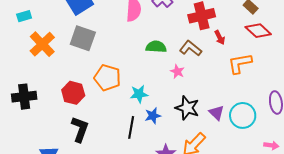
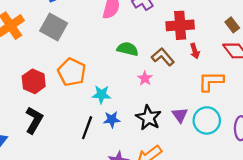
purple triangle: (217, 113) -> (180, 115), moved
cyan circle: (243, 115) -> (207, 120), moved

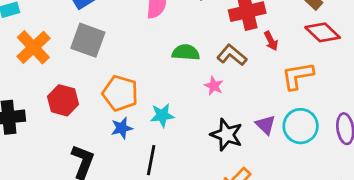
red hexagon: (34, 81) -> (63, 100), moved
blue star: (112, 119) -> (122, 128), moved

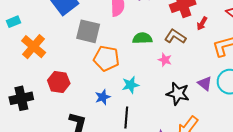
gray square: (88, 40) -> (88, 31), moved
red arrow: (271, 41) -> (202, 23), turned 64
orange pentagon: (120, 93) -> (106, 58), moved

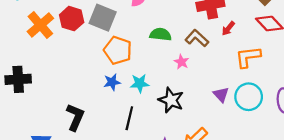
red hexagon: (59, 82) -> (72, 19), moved
black star: (178, 94) -> (171, 100), moved
blue star: (103, 97) -> (112, 82), moved

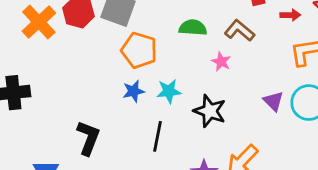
red arrow: (228, 28) -> (290, 15), moved, turned -128

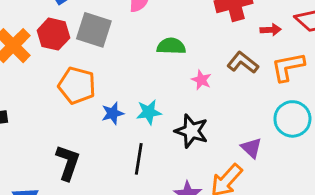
brown L-shape: (239, 30) -> (243, 63), moved
orange pentagon: (139, 50) -> (77, 85), moved
purple triangle: (273, 101) -> (251, 148), moved

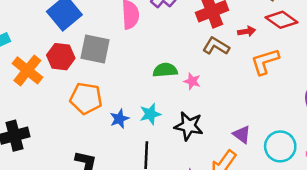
green semicircle: (171, 46) -> (165, 70), moved
brown L-shape: (243, 63) -> (216, 46), moved
cyan circle: (292, 119) -> (280, 146), moved

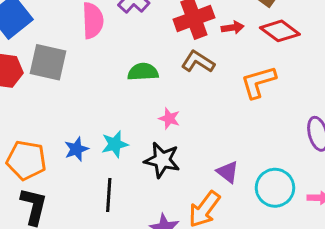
red arrow: (247, 31) -> (233, 28), moved
green semicircle: (165, 70) -> (143, 72), moved
pink star: (192, 81) -> (169, 118), moved
orange pentagon: (86, 98) -> (26, 160), moved

